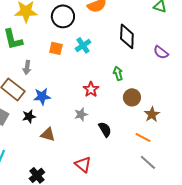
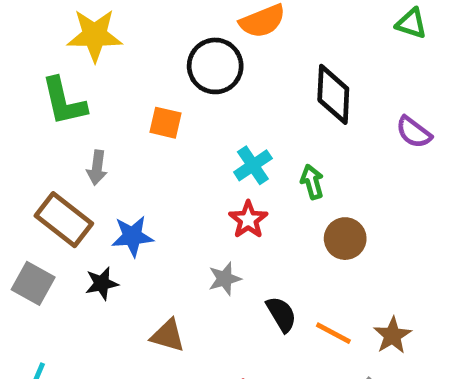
black circle: (63, 16) -> (215, 66), moved
cyan cross: (83, 45) -> (253, 165), moved
brown star: (152, 114) -> (392, 335), moved
brown triangle: (48, 134) -> (168, 335), moved
orange line: (143, 137) -> (333, 333), moved

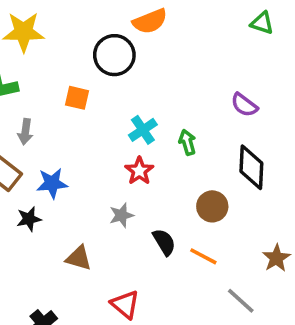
black diamond: (333, 94) -> (251, 167), moved
purple semicircle: (414, 132) -> (244, 105), moved
brown circle: (345, 239) -> (212, 206), moved
brown star: (392, 335) -> (276, 258), moved

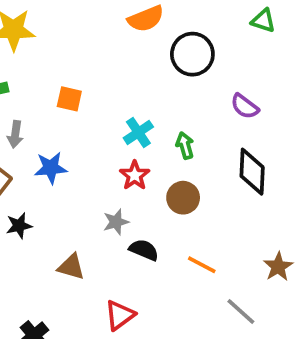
black circle: (114, 55) -> (192, 54), moved
blue star: (52, 183) -> (51, 168), moved
brown circle: (212, 206) -> (183, 198), moved
black semicircle: (164, 242) -> (144, 250), moved, turned -36
red triangle: (125, 304) -> (120, 315), turned 44

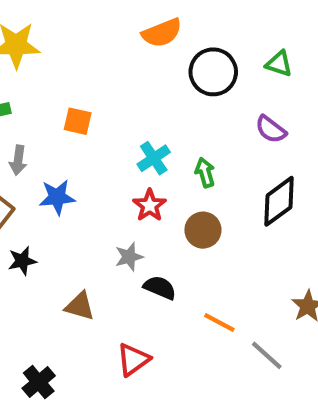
green triangle: (263, 21) -> (279, 64), moved
black diamond: (252, 172) -> (279, 201), turned 51
orange line: (202, 265) -> (219, 322), moved

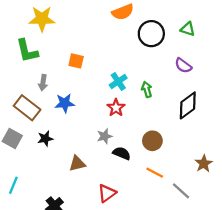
brown circle: (203, 230) -> (152, 141), moved
brown triangle: (80, 306) -> (77, 164), turned -30

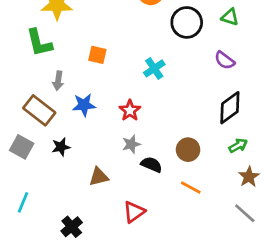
cyan cross: (118, 81) -> (154, 68), moved
green arrow: (147, 89) -> (238, 146), moved, turned 77
red star: (116, 108) -> (130, 110), moved
gray line: (181, 191) -> (245, 213), moved

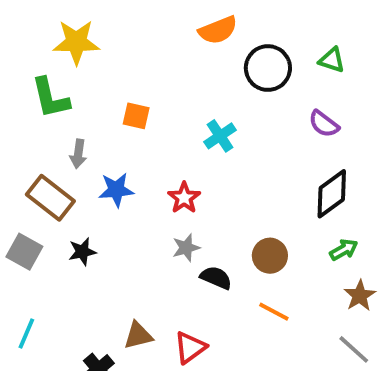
brown triangle: (99, 177) -> (138, 336), moved

